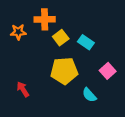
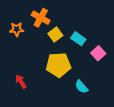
orange cross: (45, 19) -> (41, 18), turned 30
pink square: (108, 71) -> (98, 53), moved

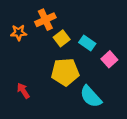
orange cross: (41, 18) -> (45, 20), turned 36
cyan semicircle: (81, 87) -> (91, 96), size x1.5

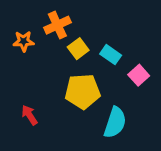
cyan semicircle: (91, 96) -> (115, 122), turned -120

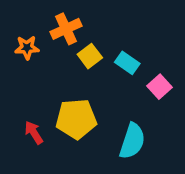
yellow pentagon: (83, 91) -> (76, 119), moved

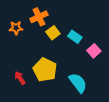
yellow pentagon: (76, 119) -> (45, 70), turned 30
cyan semicircle: (132, 141) -> (78, 83), turned -55

